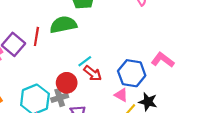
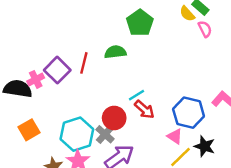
green semicircle: (63, 25) -> (115, 52), size x0.7
gray cross: (60, 98) -> (105, 134), turned -35

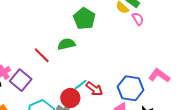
red line: (84, 63) -> (42, 55), turned -54
purple square: (57, 70) -> (21, 80), moved
cyan line: (137, 95) -> (81, 85), moved

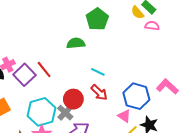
pink semicircle: (138, 19) -> (152, 26), turned -56
red line: (42, 55) -> (44, 69), moved
cyan line: (81, 85) -> (98, 72), moved, turned 56

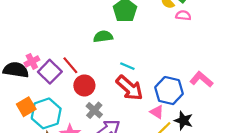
red arrow: (99, 93) -> (129, 88), size x1.5
red circle: (73, 99) -> (84, 85), moved
cyan hexagon: (41, 112) -> (46, 113), moved

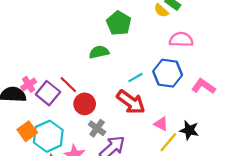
pink semicircle: (183, 15) -> (181, 40), moved, size x1.5
cyan line: (127, 66) -> (135, 78), moved, turned -48
blue hexagon: (169, 91) -> (168, 73), moved

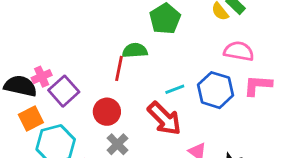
red line: (68, 85) -> (119, 68), moved, turned 48
pink L-shape: (203, 86) -> (258, 85), moved, turned -40
orange square: (27, 131) -> (31, 119), moved

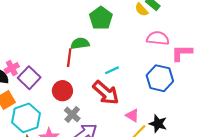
pink L-shape: (258, 85) -> (182, 53), moved
blue hexagon: (216, 90) -> (160, 78), moved

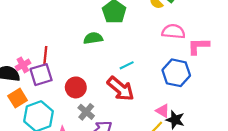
red line: (69, 58) -> (45, 56), moved
purple square: (29, 78) -> (41, 75), turned 30
pink triangle: (132, 116) -> (163, 111), moved

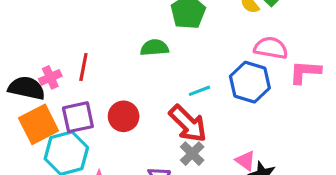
blue hexagon: (176, 73) -> (250, 82), moved
purple square: (41, 75) -> (78, 117), moved
orange square: (18, 98) -> (39, 124), size x1.4
gray cross: (86, 112) -> (192, 154), moved

